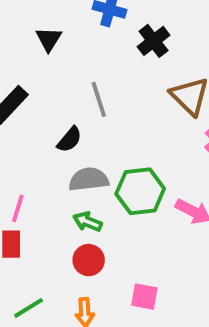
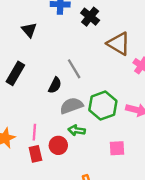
gray line: (99, 99) -> (74, 69), moved
red circle: (89, 260) -> (58, 145), moved
pink square: (144, 297) -> (117, 148), moved

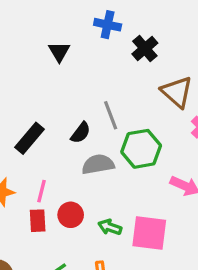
black rectangle: (15, 73) -> (29, 138), moved
green hexagon: (103, 106) -> (141, 149), moved
green arrow: (77, 130) -> (110, 227), moved
pink square: (117, 148) -> (149, 233), size x1.6

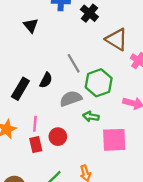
black semicircle: (81, 133) -> (46, 80), moved
green arrow: (110, 227) -> (91, 117), moved

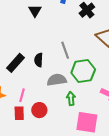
black semicircle: (46, 80) -> (39, 60), turned 144
green arrow: (91, 117) -> (71, 98), turned 64

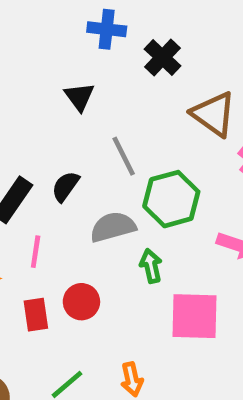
black triangle: (35, 11) -> (79, 97), moved
black semicircle: (39, 60) -> (65, 186), turned 40
pink line: (22, 95) -> (36, 252), moved

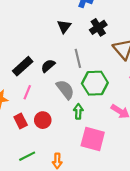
black cross: (163, 57) -> (98, 27), moved
gray semicircle: (113, 227) -> (65, 89), turned 54
red rectangle: (36, 315) -> (21, 121), turned -32

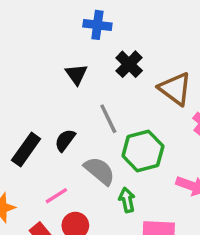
pink line: (27, 92) -> (56, 196), moved, turned 48

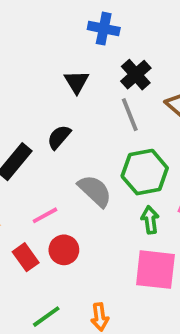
gray line: (108, 119) -> (130, 115), moved
black semicircle: (65, 140) -> (59, 137), moved
green arrow: (127, 200) -> (150, 220), moved

